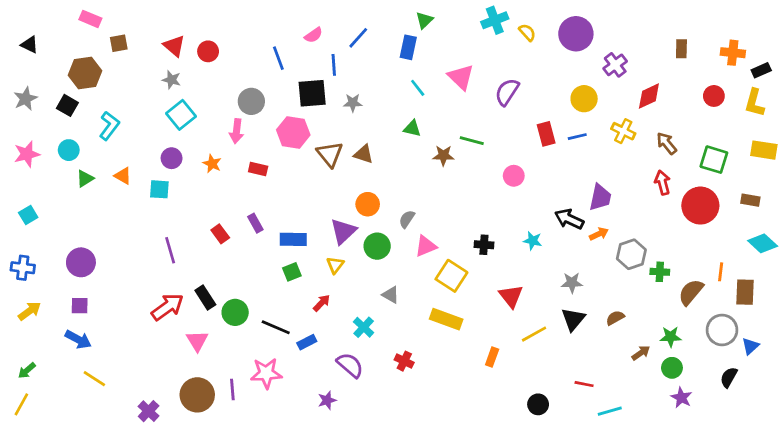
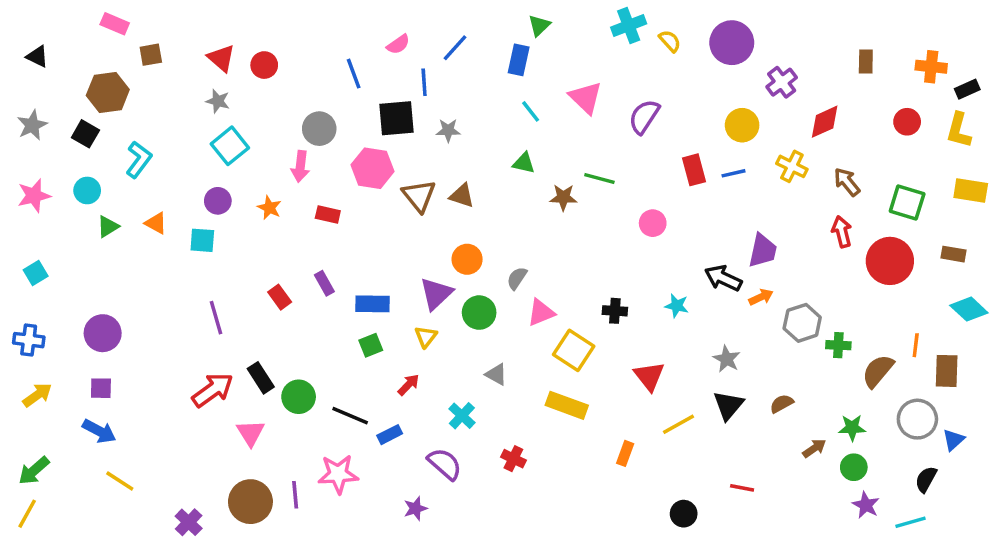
gray star: (572, 283) -> (727, 359), turned 30
green arrow: (27, 371) -> (34, 471), size x1.4
cyan line: (610, 411) -> (911, 522), moved

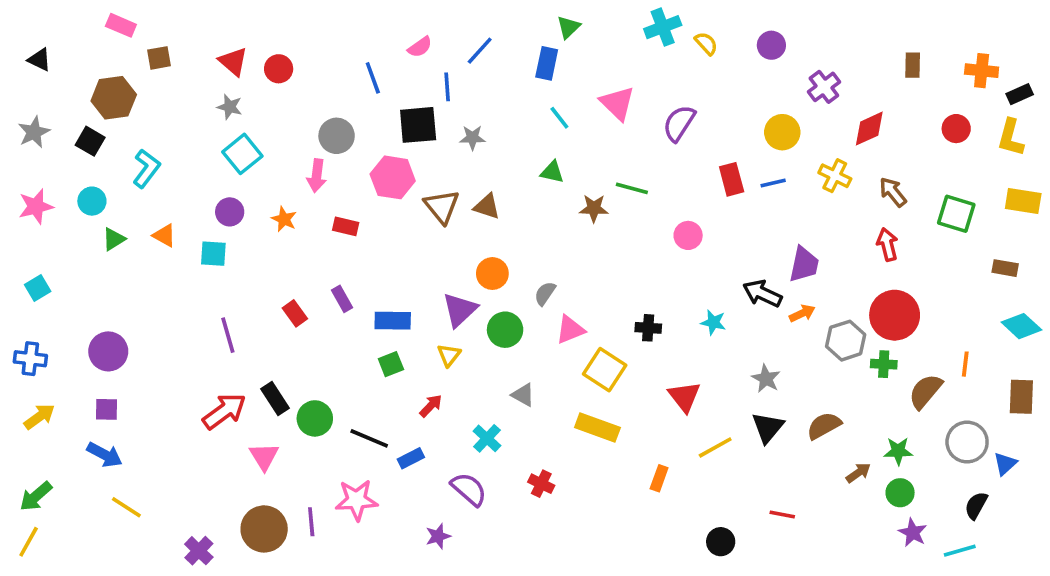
purple circle: (732, 43) -> (771, 45), size x0.6
red circle: (890, 261) -> (895, 315), moved
brown rectangle: (947, 371) -> (1021, 397), moved
brown semicircle: (782, 404) -> (824, 426), size x1.4

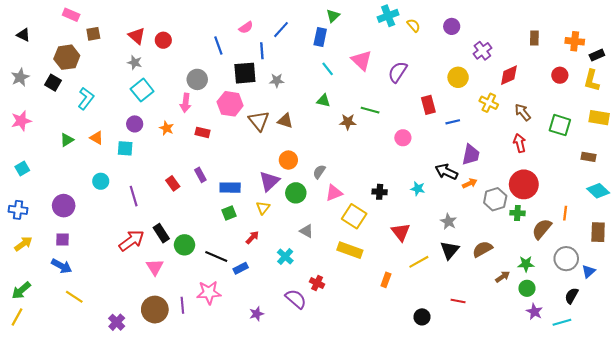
blue line: (773, 183) -> (453, 122), moved
cyan circle: (92, 201) -> (101, 181), moved
purple semicircle: (469, 489) -> (296, 299), moved

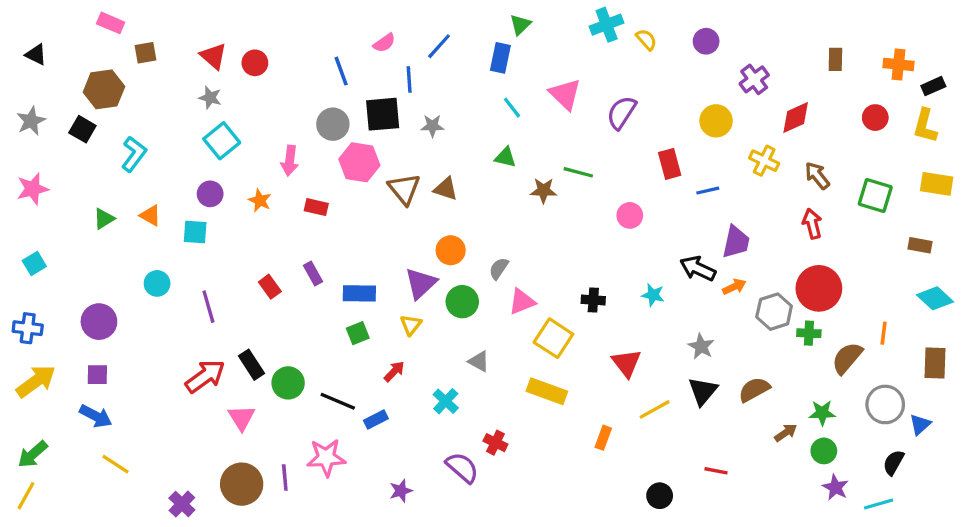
gray circle: (197, 79) -> (333, 124), moved
yellow arrow: (23, 244) -> (36, 381), size x1.4

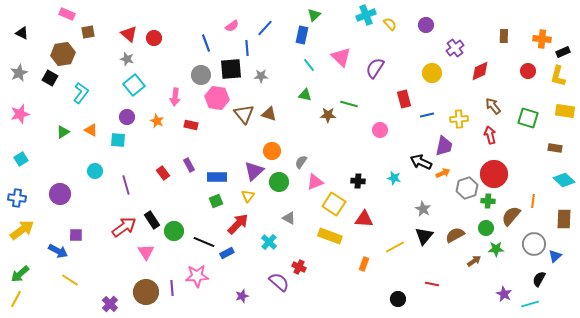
yellow cross: (764, 161) -> (459, 119), moved, turned -30
red triangle: (626, 363) -> (364, 219), moved, turned -48
red arrow: (394, 371) -> (238, 224), size x1.6
purple square: (97, 375) -> (76, 235), moved
green circle: (824, 451) -> (486, 228), moved

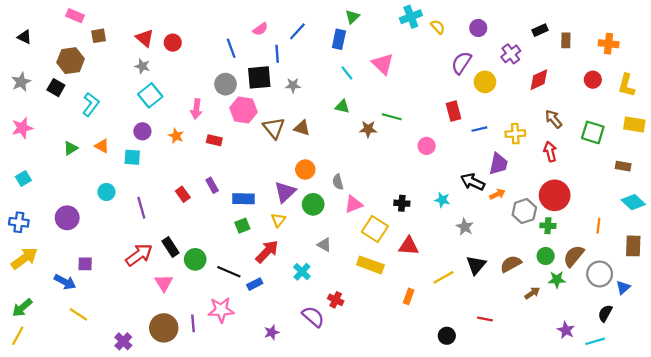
black rectangle: (563, 52) -> (540, 30), moved
purple semicircle: (375, 68) -> (461, 63), moved
gray semicircle: (301, 162) -> (338, 182), turned -48
gray star: (423, 209) -> (465, 227), moved
brown semicircle: (511, 216) -> (574, 256), moved

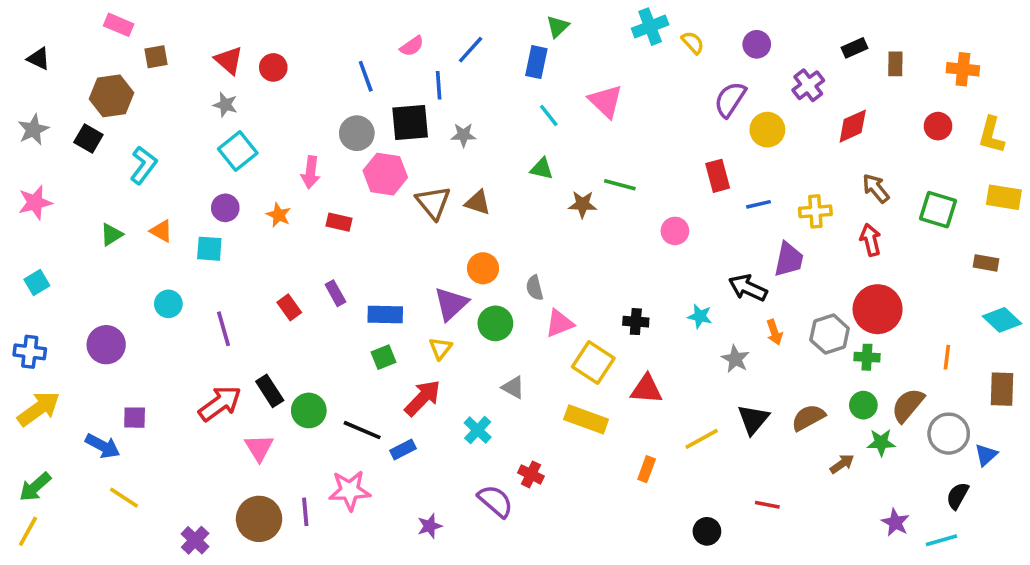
orange arrow: (497, 194) -> (774, 332), moved, turned 96

